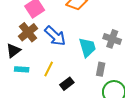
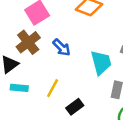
blue arrow: (55, 36) -> (62, 47), size x0.7

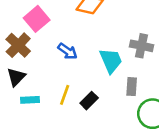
brown cross: (28, 42) -> (18, 45), moved
black rectangle: (75, 107) -> (89, 101), moved

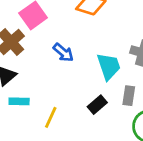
yellow line: (65, 95) -> (51, 117), moved
black rectangle: (89, 101) -> (97, 105), moved

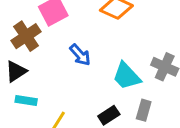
cyan trapezoid: (109, 66) -> (127, 76), turned 148

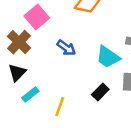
cyan rectangle: (26, 101) -> (30, 94), turned -35

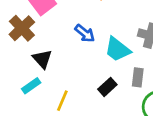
blue arrow: (66, 48) -> (85, 33), moved
black triangle: (17, 73) -> (42, 59), moved, turned -30

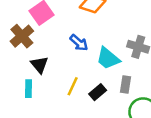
cyan rectangle: (31, 86) -> (28, 89), turned -56
yellow line: (62, 101) -> (73, 86), moved

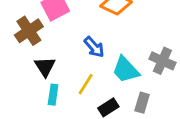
yellow line: (73, 86) -> (86, 84), moved
cyan rectangle: (28, 89) -> (53, 95), moved

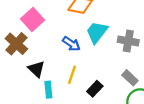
cyan trapezoid: (126, 70) -> (97, 32), moved, turned 95
gray rectangle: (142, 103) -> (130, 78), moved, turned -49

